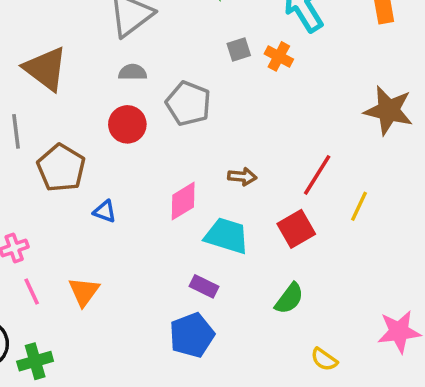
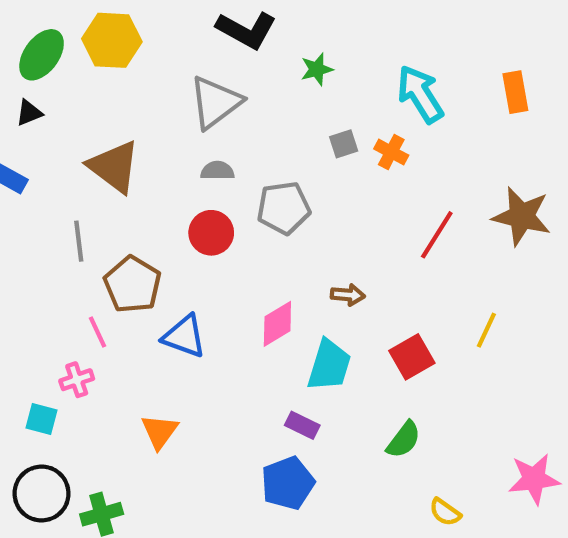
gray pentagon: (188, 103) -> (284, 208), turned -30
red line: (317, 175) -> (437, 235), moved
blue triangle: (105, 211) -> (184, 336), size x1.6
cyan trapezoid: (227, 236) -> (329, 365), turned 90
pink line: (32, 292) -> (97, 332), moved

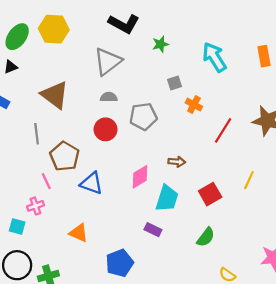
orange cross: (391, 152) -> (194, 105), moved
orange triangle: (159, 431) -> (79, 233), turned -42
blue pentagon: (288, 483) -> (120, 263), moved

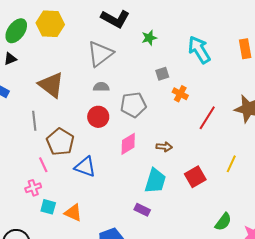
pink diamond: (140, 177) -> (128, 144), moved
cyan square: (17, 226) -> (48, 207), moved
green semicircle: (206, 237) -> (223, 222), moved

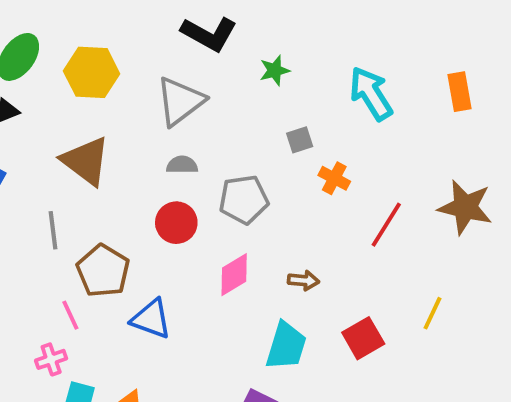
yellow hexagon: (50, 24) -> (92, 72), moved

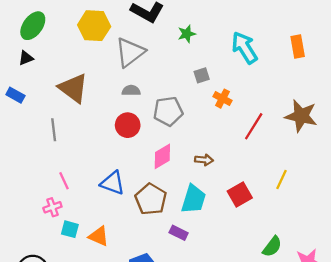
yellow hexagon: (92, 72) -> (94, 26), moved
brown pentagon: (103, 271) -> (151, 199), moved

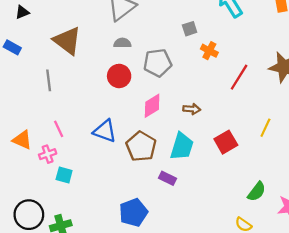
orange triangle: (99, 236) -> (22, 140), moved

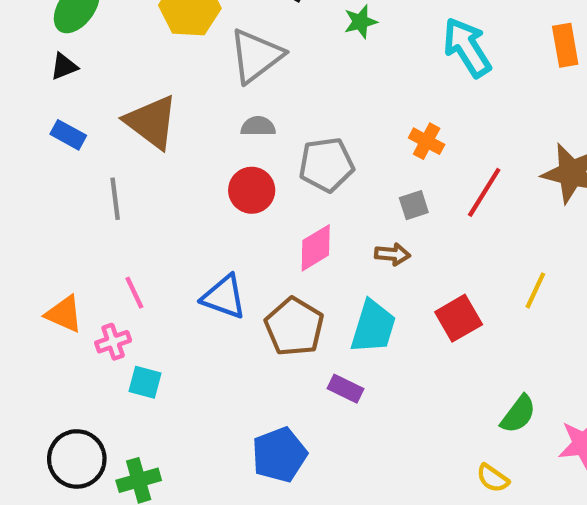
gray square: (190, 29) -> (414, 205), moved
blue rectangle: (12, 47) -> (68, 135), moved

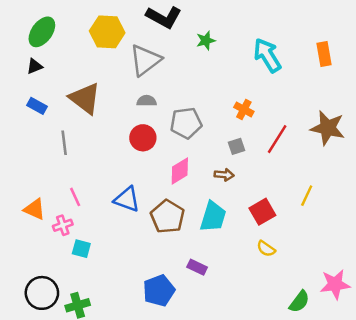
purple rectangle: (346, 389) -> (197, 267), moved
green semicircle: (518, 414) -> (299, 302), moved
yellow semicircle: (493, 478) -> (266, 249), moved

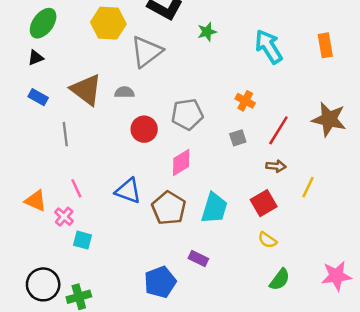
gray semicircle: (147, 101) -> (124, 92), moved
brown arrow: (224, 175) -> (276, 166), moved
pink cross: (63, 225) -> (64, 217), turned -30
green semicircle: (299, 302) -> (280, 280), moved

